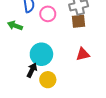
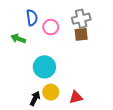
red triangle: (83, 54) -> (76, 97), moved
black arrow: (32, 70) -> (35, 98), moved

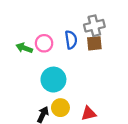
blue semicircle: (32, 18) -> (71, 40), moved
pink circle: (51, 27) -> (44, 43), moved

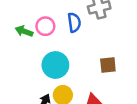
brown square: (94, 43) -> (108, 65), moved

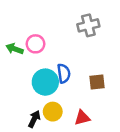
blue semicircle: (74, 22) -> (64, 73), moved

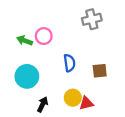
cyan circle: (45, 82) -> (27, 76), moved
yellow circle: (53, 112) -> (73, 98), moved

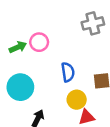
green arrow: (25, 41) -> (18, 47), turned 136
yellow circle: (73, 98) -> (77, 100), moved

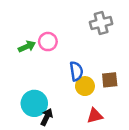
cyan circle: (20, 87) -> (34, 103), moved
yellow circle: (77, 100) -> (85, 86), moved

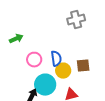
pink circle: (48, 42) -> (34, 60), moved
cyan circle: (34, 103) -> (45, 85), moved

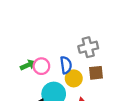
gray cross: (76, 20) -> (88, 47), moved
green arrow: (16, 39) -> (28, 65), moved

